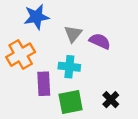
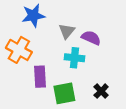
orange cross: (21, 55) -> (19, 50), turned -30
cyan cross: (69, 67) -> (74, 58), moved

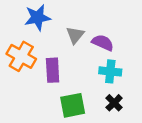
cyan cross: (74, 58) -> (110, 71), moved
purple rectangle: (40, 77) -> (53, 70), moved

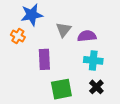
purple semicircle: (103, 43) -> (87, 36), turned -30
orange cross: (21, 56) -> (18, 36), moved, size x0.6

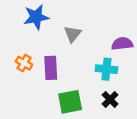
orange cross: (18, 36) -> (24, 63), moved
purple semicircle: (87, 36) -> (122, 44), moved

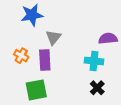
gray triangle: (73, 34) -> (53, 37), moved
green square: (70, 102) -> (36, 90), moved

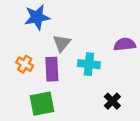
cyan cross: (94, 61) -> (89, 64), moved

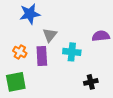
black cross: (112, 101) -> (91, 82), turned 32
green square: (42, 104) -> (16, 82), moved

